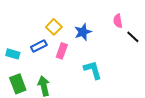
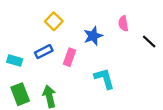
pink semicircle: (118, 21) -> (123, 24), moved
yellow square: (54, 27) -> (54, 21), moved

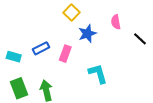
yellow square: (54, 21) -> (72, 12), moved

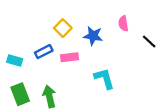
yellow square: (72, 12) -> (63, 28), moved
blue star: (87, 34) -> (93, 36), turned 30
pink rectangle: (65, 54) -> (70, 57), turned 63

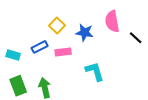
pink semicircle: (123, 24) -> (112, 21), size x1.5

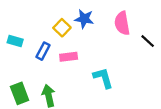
blue star: (85, 33) -> (84, 19), moved
blue rectangle: (40, 47) -> (43, 51), turned -35
cyan rectangle: (13, 55) -> (15, 41), moved

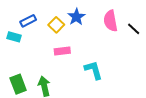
blue star: (84, 19) -> (76, 17), turned 30
black line: (148, 41) -> (134, 29), moved
blue rectangle: (43, 51) -> (28, 21), moved, turned 35

